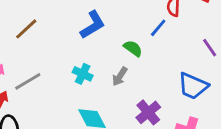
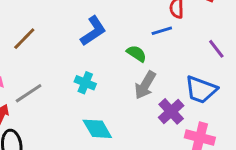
blue line: (158, 28) -> (162, 31), turned 36
gray arrow: (120, 76) -> (145, 85), moved, size x1.4
purple cross: (148, 112) -> (171, 111), moved

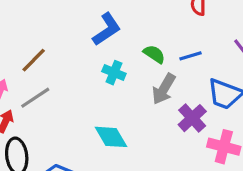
blue line: (162, 31) -> (191, 56), moved
brown line: (24, 39) -> (34, 60), moved
cyan cross: (85, 83) -> (114, 73), moved

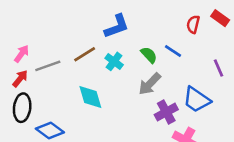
blue line: (191, 56) -> (173, 51), moved, turned 36
brown line: (34, 60) -> (85, 54), moved
cyan diamond: (111, 137) -> (90, 97), moved

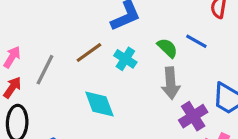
gray line: (48, 66) -> (45, 70), turned -40
gray arrow: (150, 84) -> (171, 83), turned -45

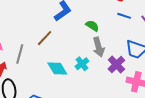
blue line: (196, 41) -> (124, 16), moved
cyan cross: (125, 59) -> (82, 64), moved, turned 32

